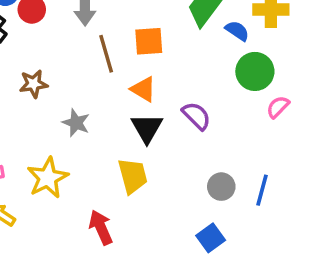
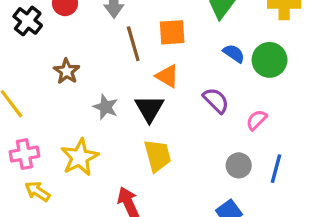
blue semicircle: (237, 31) -> (234, 53), moved
brown star: (34, 84) -> (67, 71), turned -30
pink semicircle: (278, 107) -> (257, 120), moved
black triangle: (147, 128) -> (149, 109), moved

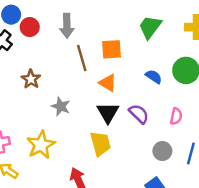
blue semicircle: (234, 53) -> (154, 77), moved
purple semicircle: (216, 100) -> (139, 114), moved
black triangle: (149, 109) -> (108, 113), moved
pink semicircle: (257, 120) -> (176, 116), turned 147

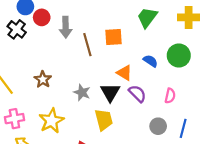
gray arrow: (67, 26) -> (66, 27), moved
brown star: (31, 79) -> (43, 79), moved
orange triangle: (108, 83) -> (124, 73), moved
gray star: (61, 106) -> (82, 92), moved

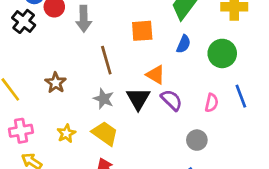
brown line: (87, 45) -> (106, 60), moved
blue semicircle: (150, 61) -> (184, 44), moved, turned 80
yellow trapezoid: (104, 120) -> (105, 133), moved, turned -40
yellow star: (51, 121) -> (66, 133), size x0.6
blue line: (183, 128) -> (241, 96), moved, turned -36

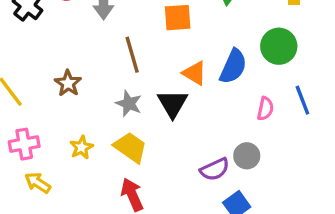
blue semicircle: (184, 44) -> (233, 66), moved, size x1.5
purple semicircle: (172, 100) -> (215, 169), moved, turned 110

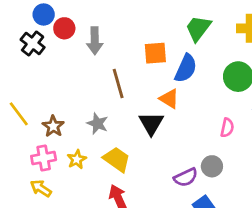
blue semicircle: (233, 66) -> (186, 68), moved
brown star: (68, 83) -> (53, 126), moved
gray star: (129, 104) -> (97, 124), moved
pink cross: (24, 144) -> (44, 158), moved

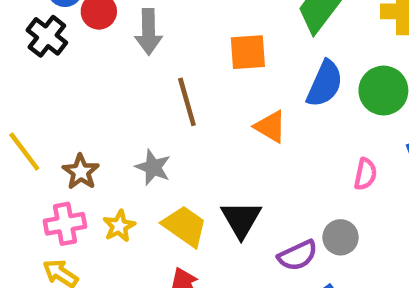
blue semicircle: (186, 68) -> (325, 84), moved
black triangle: (151, 124) -> (241, 219), moved

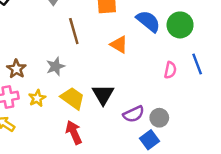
blue semicircle: (325, 84) -> (148, 21), turned -75
gray star: (153, 167) -> (55, 66), turned 30
gray circle: (341, 237) -> (159, 118), moved

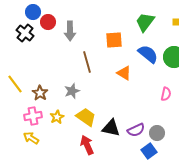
black triangle: (103, 95) -> (111, 128), moved, turned -48

